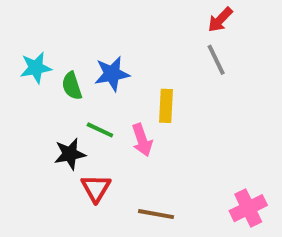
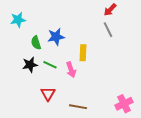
cyan star: (36, 68) -> (18, 20), moved
black star: (70, 154) -> (30, 65), moved

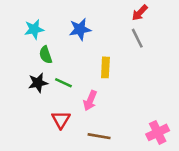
cyan star: (18, 20) -> (34, 29), moved
blue star: (56, 37) -> (80, 29), moved
pink arrow: (71, 70) -> (90, 101), moved, turned 42

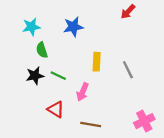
gray line: (137, 38) -> (128, 70), moved
red triangle: (61, 120) -> (56, 109), turned -30

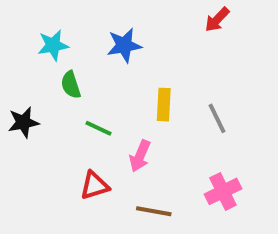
black star: (35, 76) -> (23, 122), moved
red triangle: (56, 109) -> (95, 186), turned -48
pink cross: (144, 121) -> (223, 191), moved

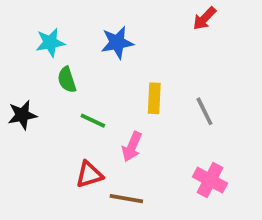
pink cross: (223, 191) -> (210, 180), turned -36
brown line: (154, 211) -> (126, 199), moved

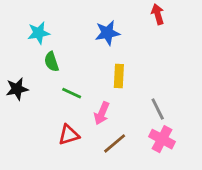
red arrow: (204, 18) -> (158, 14), turned 120
blue star: (117, 43) -> (107, 33), moved
gray line: (204, 111) -> (158, 109), moved
brown line: (126, 199) -> (115, 143), moved, turned -50

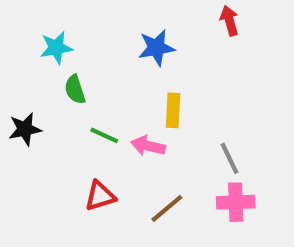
pink arrow: (102, 113) -> (148, 146), moved, turned 80
pink cross: (162, 139) -> (236, 202), turned -30

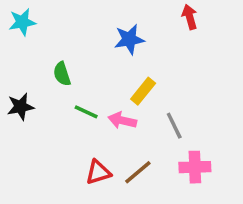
cyan star: (56, 48) -> (22, 22), moved
yellow rectangle: (173, 110) -> (143, 91), turned 36
gray line: (229, 158) -> (174, 126), moved
red triangle: (100, 196) -> (98, 172), moved

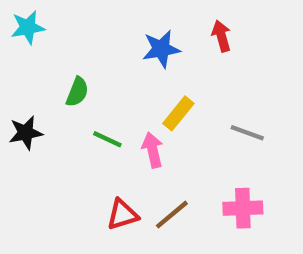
red arrow: (190, 17) -> (221, 36), moved
green semicircle: (62, 74) -> (77, 92), turned -140
pink arrow: (122, 120) -> (153, 150), turned 64
gray line: (174, 126) -> (247, 133), moved, turned -44

